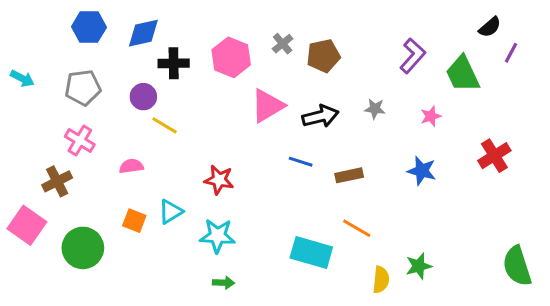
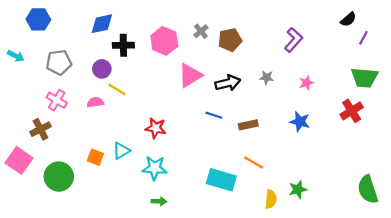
blue hexagon: (89, 27) -> (38, 19), moved
green trapezoid: (463, 74) -> (364, 78), moved, turned -60
pink semicircle: (131, 166) -> (95, 102), moved

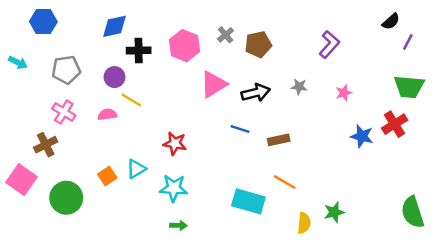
blue star: (300, 122) -> (362, 136), moved
orange square: (95, 157) -> (107, 176), turned 35

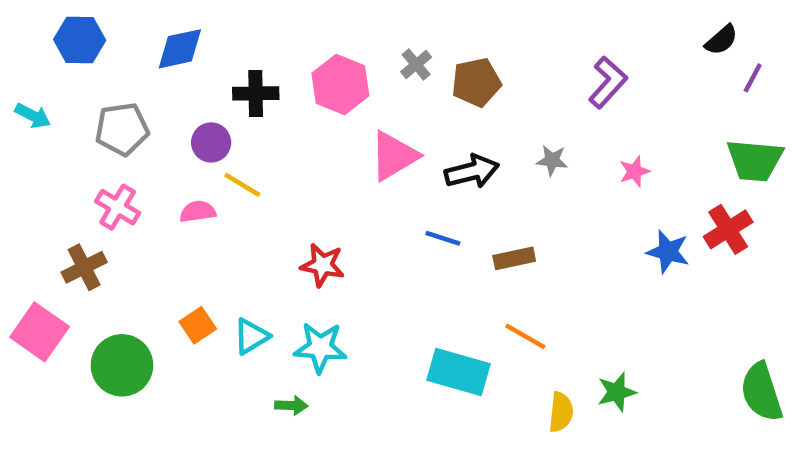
blue diamond: (114, 26) -> (180, 49), moved
cyan triangle: (136, 169) -> (251, 336), moved
green arrow: (178, 225) -> (291, 405), moved

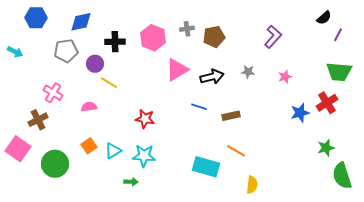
gray cross: (416, 64) -> (187, 29), turned 32
gray pentagon: (122, 129) -> (66, 51), moved
pink semicircle: (198, 212) -> (89, 107), moved
blue star: (668, 252) -> (300, 113), turned -30
green star: (617, 392) -> (326, 148), moved

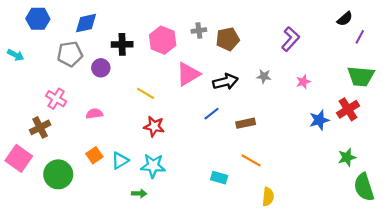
yellow line: (109, 83) -> (146, 93), moved
blue line: (199, 107) -> (212, 114), turned -56
cyan rectangle: (206, 167) -> (219, 178), size x0.6

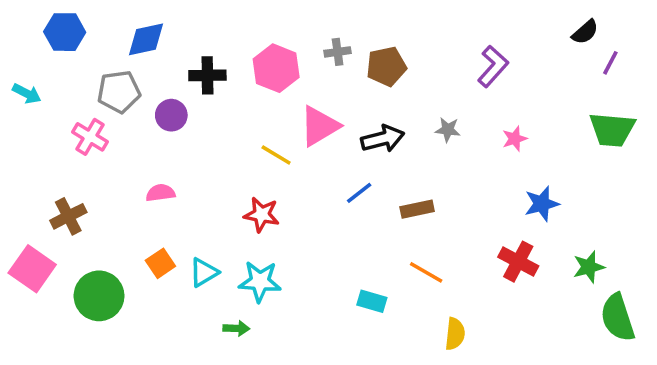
yellow line: (146, 93) -> (276, 155), moved
pink cross: (56, 99) -> (90, 137), moved
red cross: (348, 109) -> (518, 262), moved, turned -30

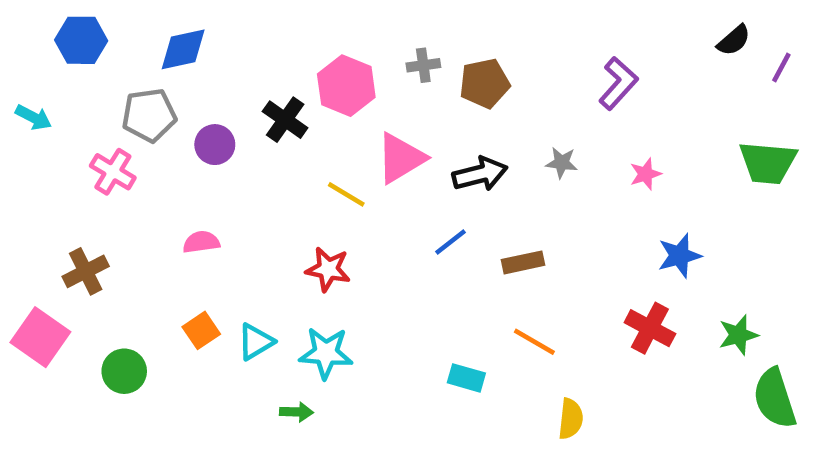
purple line: (610, 63) -> (781, 68), moved
black cross: (207, 75) -> (285, 120), moved, turned 36
green circle: (99, 296) -> (124, 371), size x0.7

